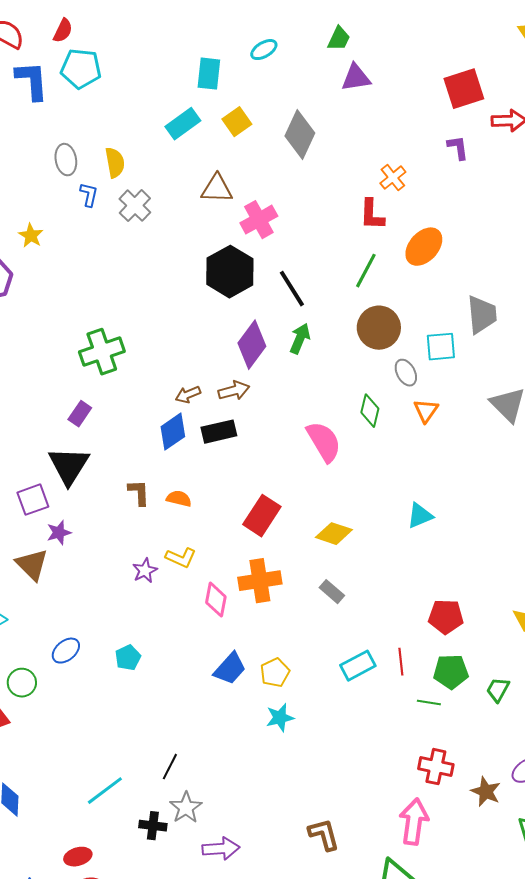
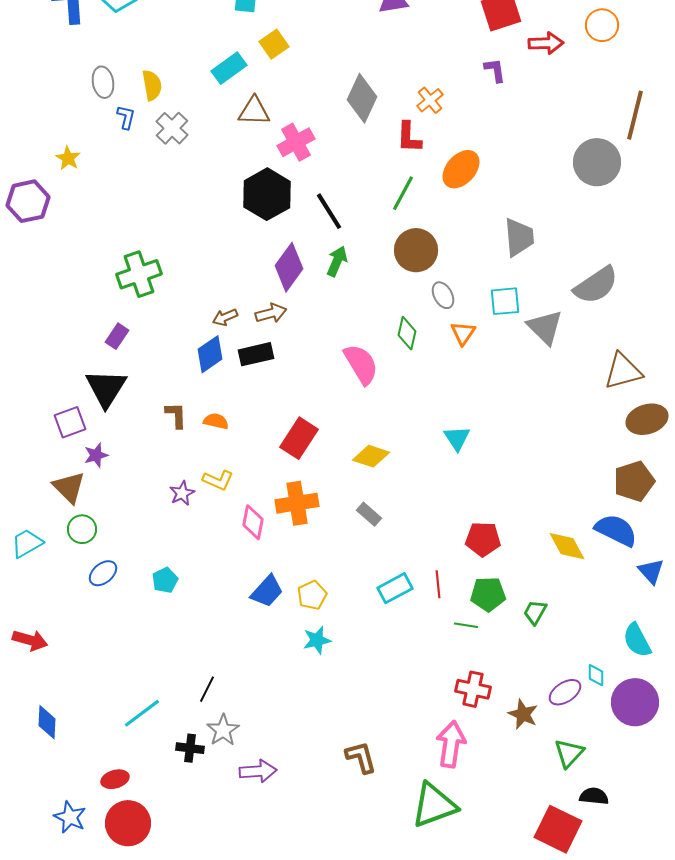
cyan rectangle: (183, 124) -> (229, 68), moved
gray diamond: (300, 135) -> (362, 98), moved
cyan square: (441, 347) -> (505, 301), moved
cyan triangle: (420, 516) -> (457, 438), turned -40
green circle: (22, 683) -> (82, 529), moved

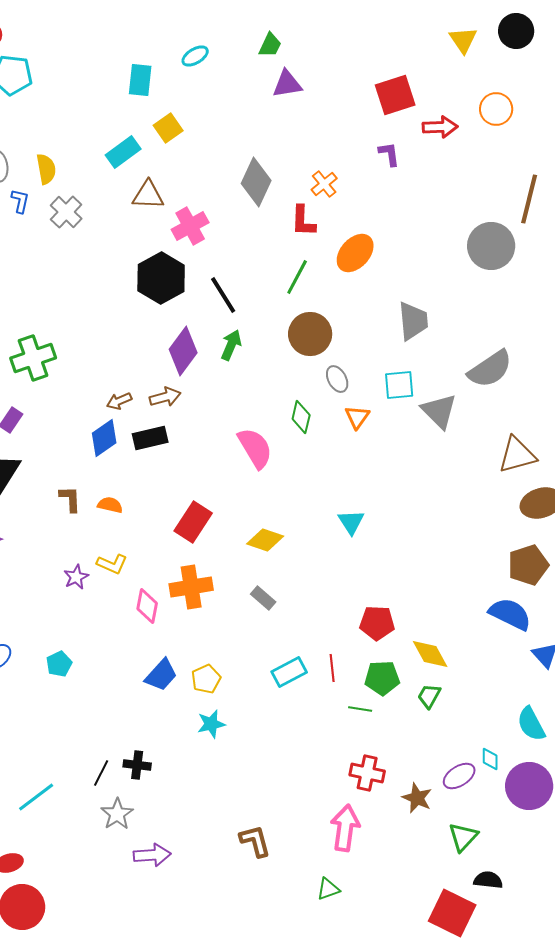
yellow diamond: (567, 546) -> (430, 654), moved
black cross: (190, 748) -> (137, 765), moved
green triangle: (434, 805) -> (328, 889), size x0.5

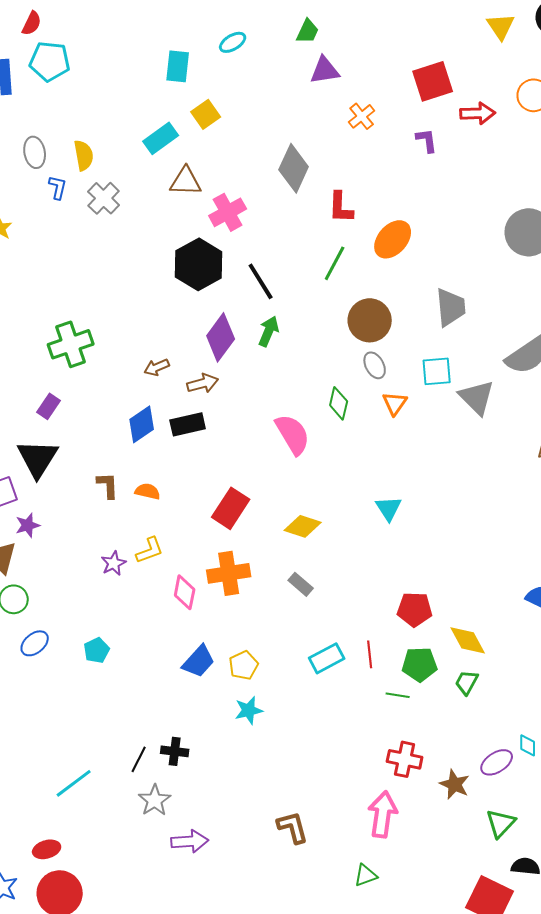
orange cross: (324, 184) -> (362, 116), moved
brown circle: (310, 334) -> (370, 320), moved
brown arrow: (119, 401) -> (157, 367), moved
yellow L-shape: (112, 564) -> (150, 550), turned -44

